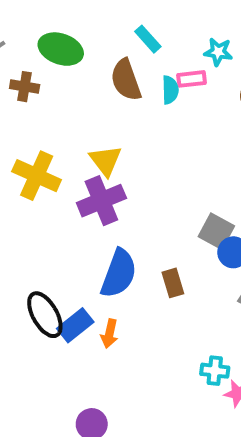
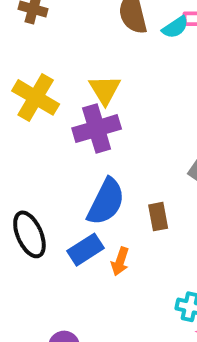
cyan semicircle: (170, 90) -> (175, 27), turned 52
blue rectangle: (75, 325) -> (85, 250), moved
orange arrow: (109, 334) -> (120, 261), moved

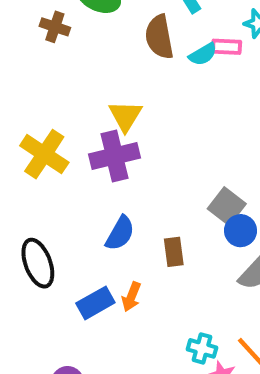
yellow cross: (36, 97) -> (44, 154), moved
blue semicircle: (106, 202) -> (120, 233), size x0.7
blue rectangle: (85, 250) -> (95, 303), moved

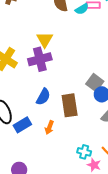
brown rectangle: (174, 252) -> (70, 105), size x1.6
blue rectangle: (95, 303) -> (22, 125), moved

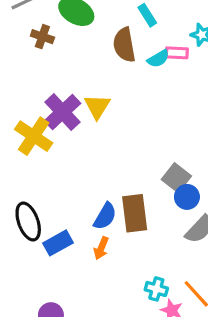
purple cross: (40, 59) -> (63, 112), moved, turned -30
blue semicircle: (43, 97) -> (105, 216), moved

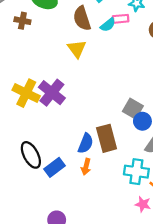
yellow triangle: (97, 107) -> (77, 49), moved
purple cross: (63, 112) -> (52, 93), moved
cyan cross: (156, 289) -> (136, 172), moved, size x1.5

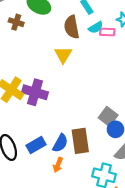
cyan semicircle: (108, 25) -> (96, 27), moved
purple cross: (52, 93) -> (35, 92), turned -30
blue rectangle: (54, 167) -> (36, 145), moved

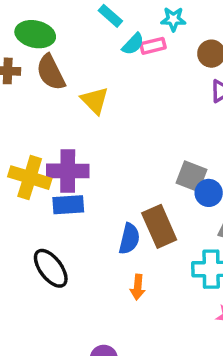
brown semicircle: (72, 27) -> (51, 72), moved
blue rectangle: (36, 145) -> (68, 205), moved, turned 42
orange arrow: (58, 165) -> (138, 287), moved

